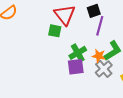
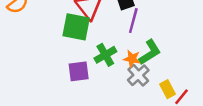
green square: (55, 31) -> (76, 27), size x1.6
purple square: (76, 67) -> (79, 71), moved

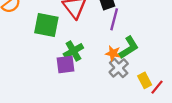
green square: (76, 27) -> (46, 25), moved
green cross: (105, 55) -> (73, 51), moved

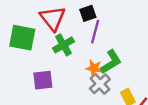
green cross: (73, 51) -> (64, 45), moved

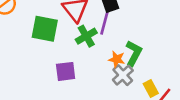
purple line: (95, 32) -> (105, 23), moved
green L-shape: (111, 62) -> (134, 53), turned -30

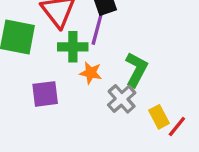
green cross: (86, 36) -> (73, 47), turned 30
orange star: (117, 59) -> (91, 73), moved

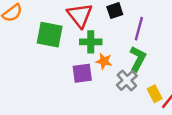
purple line: (97, 29) -> (139, 29), moved
purple square: (45, 94) -> (82, 73), moved

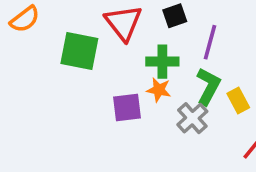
green cross: (91, 42) -> (162, 62), moved
yellow rectangle: (155, 94) -> (238, 100), moved

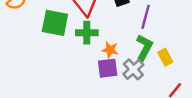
green cross: (162, 62) -> (87, 33), moved
purple square: (127, 107) -> (108, 68), moved

